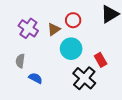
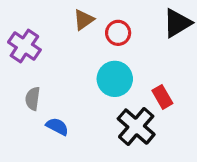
purple cross: (28, 28) -> (24, 46), moved
brown triangle: (54, 29) -> (84, 20), moved

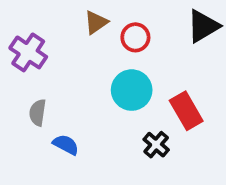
red rectangle: (162, 97) -> (186, 111), size x1.4
black cross: (136, 127) -> (156, 145), size x0.6

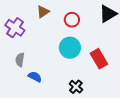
brown triangle: (96, 22) -> (43, 12), moved
black cross: (156, 145) -> (76, 87), moved

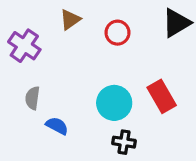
cyan circle: (70, 48) -> (114, 103), moved
black cross: (76, 87) -> (124, 142), turned -32

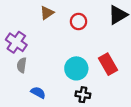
purple cross: (24, 46) -> (16, 42), moved
blue semicircle: (57, 126) -> (38, 92), moved

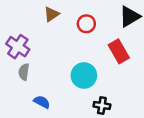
red rectangle: (108, 64) -> (119, 51), moved
black cross: (83, 95) -> (102, 106), moved

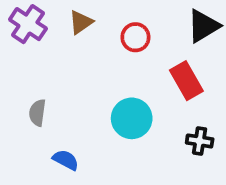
purple cross: (18, 47) -> (28, 24), moved
black cross: (102, 106) -> (200, 141), moved

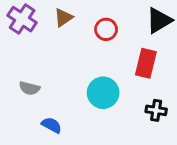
red rectangle: (186, 81) -> (146, 63), turned 44
gray semicircle: (37, 113) -> (29, 88), turned -84

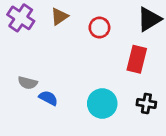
cyan circle: (103, 93) -> (102, 103), moved
blue semicircle: (52, 125) -> (48, 98), moved

